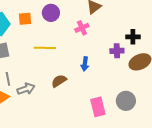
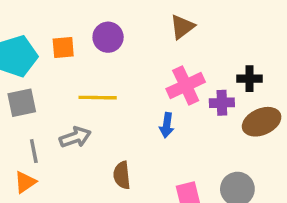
pink cross: (82, 28) -> (186, 85), moved, size x1.5
brown semicircle: (59, 81) -> (122, 175), moved, turned -63
gray arrow: (26, 89) -> (75, 137), moved

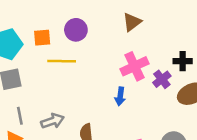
yellow line: (98, 98) -> (62, 61), moved
purple cross: (222, 103) -> (162, 79), turned -36
gray arrow: (75, 137) -> (52, 121), moved

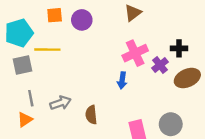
orange square: (42, 38) -> (55, 15), moved
yellow line: (62, 61) -> (47, 50), moved

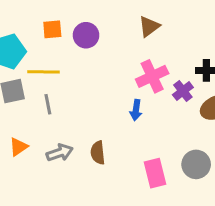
gray line: (31, 98) -> (48, 104), moved
gray arrow: (60, 103) -> (60, 153), moved
orange triangle: (25, 119) -> (19, 147), moved

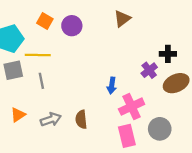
orange square: (52, 29) -> (45, 21), turned 35
pink cross: (152, 76) -> (132, 107), moved

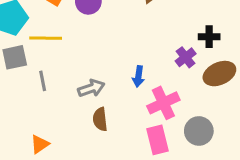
gray line: (41, 81) -> (43, 81), moved
orange triangle: (18, 115) -> (40, 144), moved
gray arrow: (51, 119) -> (91, 88), moved

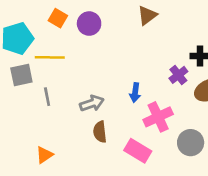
pink rectangle: (158, 140) -> (138, 151), moved, turned -45

